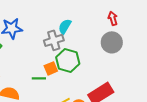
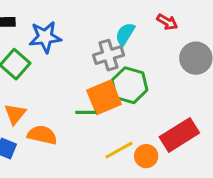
red arrow: (113, 18) -> (167, 22), moved, turned 136
orange square: (51, 68) -> (104, 97), size x1.6

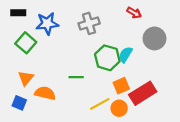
cyan semicircle: (125, 34) -> (126, 55), moved
gray cross: (108, 55) -> (89, 23), moved
orange square: (104, 97) -> (121, 86), moved, size x0.7

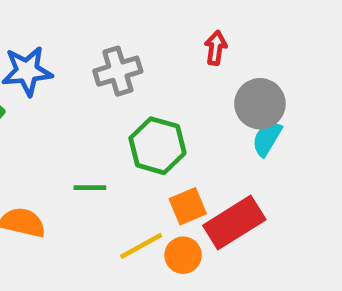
red arrow: (134, 13) -> (216, 48), turned -112
cyan semicircle: (126, 55) -> (267, 139), moved

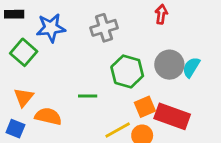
gray circle: (260, 104) -> (169, 65), moved
red rectangle: (234, 223) -> (172, 116), turned 52

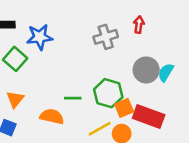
gray cross: (104, 28) -> (106, 37), moved
green hexagon: (127, 71) -> (108, 93), moved
orange semicircle: (48, 116) -> (52, 117), moved

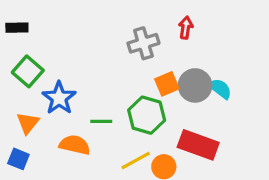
blue star: (40, 37) -> (59, 98), moved, turned -30
cyan semicircle: (166, 72) -> (220, 89), turned 96
orange square: (124, 108) -> (167, 84), moved

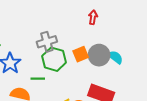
gray cross: (143, 43) -> (47, 42), moved
green hexagon: (147, 115) -> (54, 59), moved

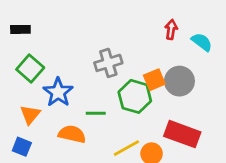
cyan semicircle: (115, 57) -> (202, 42), moved
green hexagon: (54, 59) -> (135, 96), moved

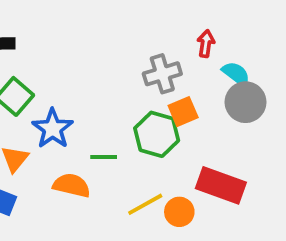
cyan semicircle: (202, 42) -> (236, 74), moved
gray cross: (108, 63) -> (162, 74), moved
gray circle: (179, 81) -> (246, 102), moved

